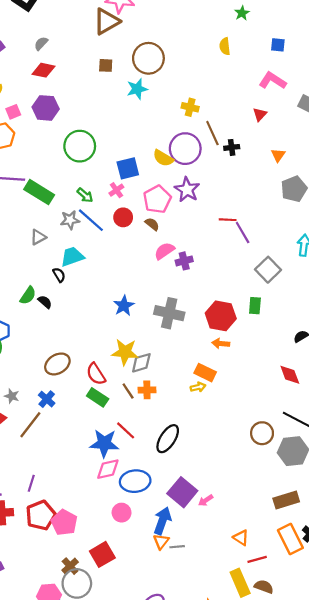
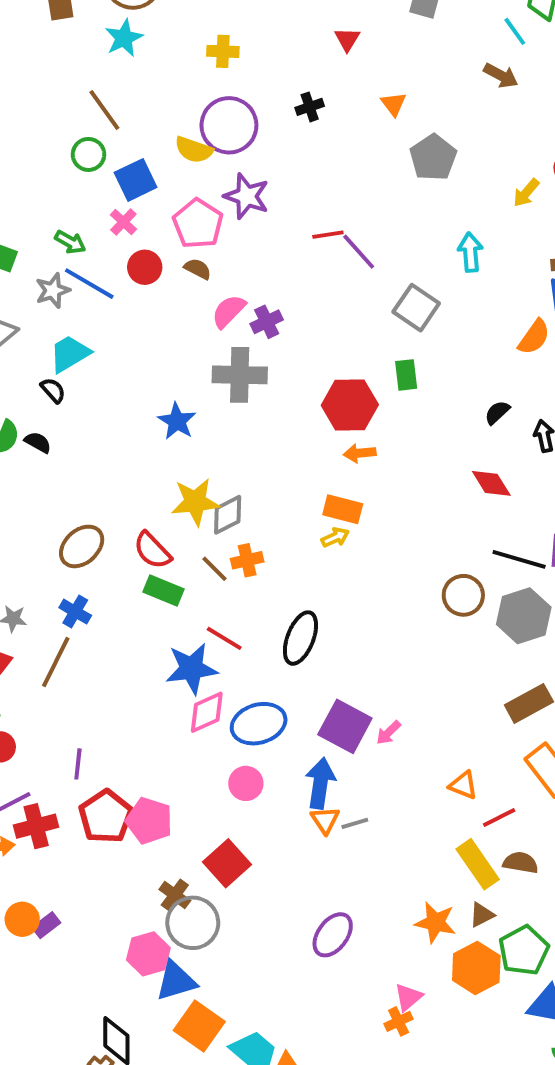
brown line: (212, 133) -> (104, 110), moved
green circle: (80, 146) -> (88, 154), moved, size x0.6
gray cross: (169, 313) -> (240, 375), moved

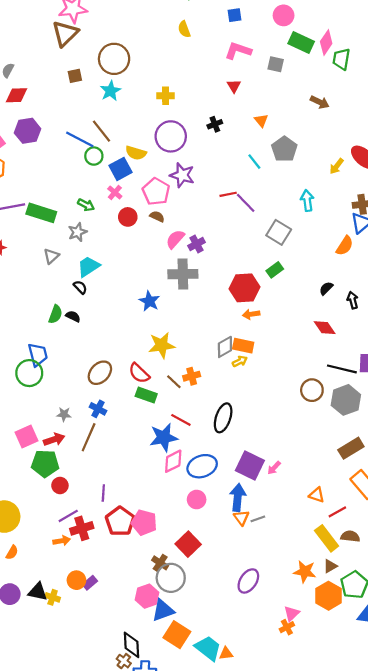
cyan line: (515, 31) -> (254, 162), moved
yellow semicircle: (194, 150) -> (136, 153), moved
blue line: (89, 284) -> (80, 139), moved
green rectangle: (406, 375) -> (275, 270), turned 63
gray diamond: (228, 515) -> (225, 347), moved

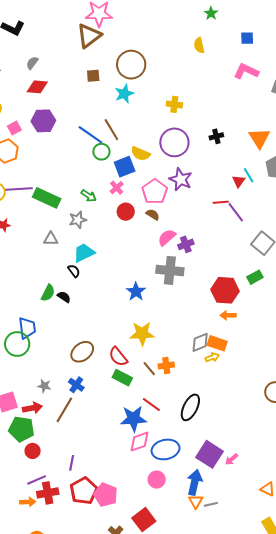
red triangle: (234, 86) -> (239, 181), moved
orange triangle: (261, 120) -> (259, 138), size x1.6
gray triangle: (51, 256) -> (51, 239), turned 35

